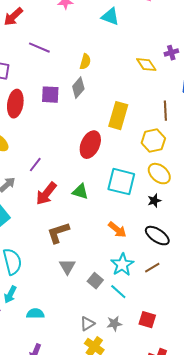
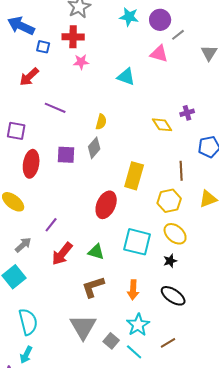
orange arrow: (117, 230) -> (133, 290), turned 54
brown L-shape: (58, 233) -> (93, 287), moved
gray triangle: (67, 267) -> (83, 327), size x1.6
brown line: (152, 268) -> (168, 343), moved

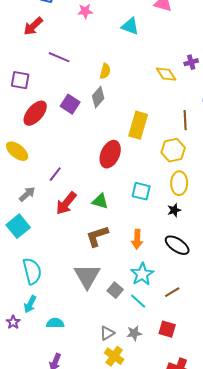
purple square: (66, 155) -> (70, 104), turned 30
red ellipse: (31, 164) -> (35, 113), turned 32
yellow ellipse: (175, 234) -> (179, 183), turned 50
cyan square: (137, 242) -> (141, 191), size x0.7

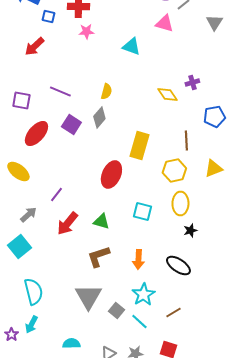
purple line: (59, 57) -> (60, 92), moved
black star: (174, 210) -> (190, 230), moved
purple star: (13, 322) -> (11, 334), moved
cyan semicircle: (55, 323) -> (71, 344), moved

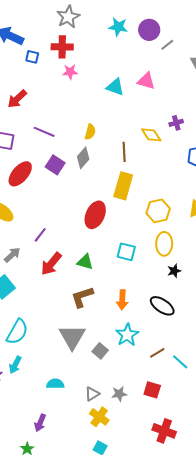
pink triangle: (164, 24) -> (146, 81), moved
red arrow: (34, 46) -> (17, 99), moved
brown line: (186, 140) -> (124, 152), moved
cyan semicircle: (33, 292) -> (17, 332), turned 44
cyan line: (139, 322) -> (180, 362), moved

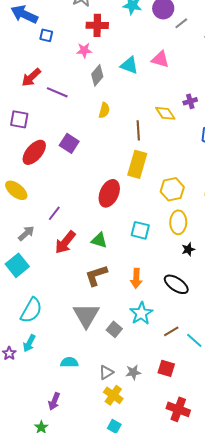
red cross: (62, 47) -> (97, 25), moved
purple line: (44, 132) -> (57, 92), moved
gray diamond: (83, 158) -> (97, 75), moved

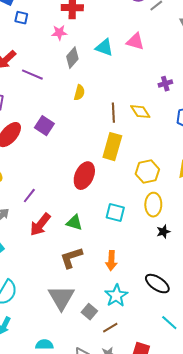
yellow diamond: (165, 113) -> (140, 112), moved
black ellipse: (176, 284) -> (157, 284), moved
brown line: (171, 331) -> (110, 328), moved

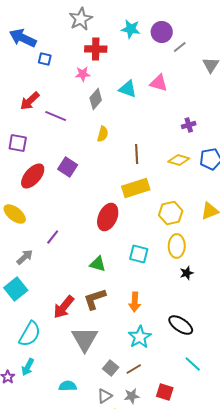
yellow diamond: (140, 112) -> (179, 160), moved, turned -40
yellow rectangle: (112, 147) -> (136, 188), turned 56
red arrow: (40, 225) -> (64, 307), moved
gray square: (89, 312) -> (111, 368), moved

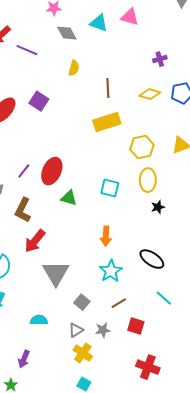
gray diamond: (96, 99) -> (67, 33), turned -70
red ellipse: (108, 217) -> (52, 171), moved
brown L-shape: (95, 299) -> (23, 210), moved, turned -45
brown line: (134, 369) -> (119, 303), moved

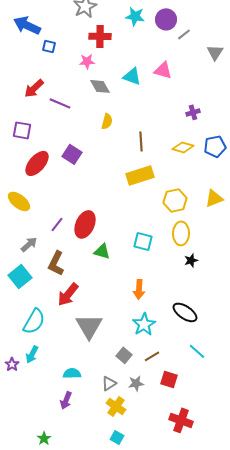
gray square: (82, 302) -> (124, 355), moved
purple arrow: (24, 359) -> (66, 400), moved

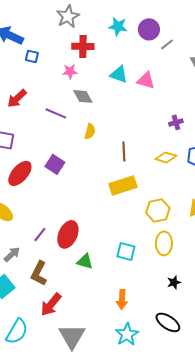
cyan triangle: (132, 76) -> (119, 74), moved
purple line: (60, 103) -> (56, 113), moved
black star: (191, 260) -> (174, 282), moved

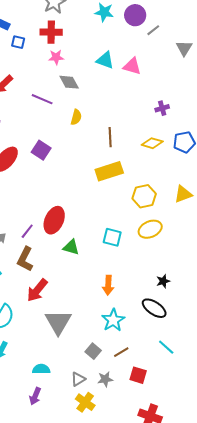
red cross: (83, 46) -> (51, 32), moved
purple line: (40, 234) -> (27, 231), moved
yellow ellipse: (164, 243) -> (150, 229), turned 65
black star: (174, 282) -> (163, 281), moved

